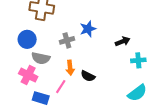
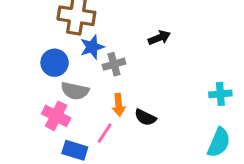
blue star: (88, 29) -> (92, 47), moved
black arrow: (123, 41) -> (159, 38), moved
cyan semicircle: (137, 93) -> (219, 142), turned -30

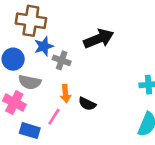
black arrow: (159, 38) -> (99, 39), size x1.6
gray cross: (114, 64) -> (62, 60), turned 36

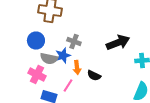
black arrow: (99, 39) -> (118, 43), moved
blue star: (44, 46) -> (63, 56), moved

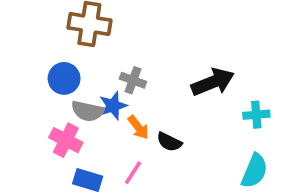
orange arrow: (77, 68) -> (138, 127), turned -32
pink line: (68, 86) -> (133, 173), moved

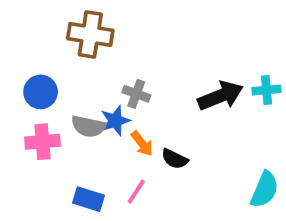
blue circle: (64, 78) -> (41, 92), moved
cyan cross: (256, 115) -> (266, 90), moved
pink cross: (66, 140) -> (42, 142), moved, turned -32

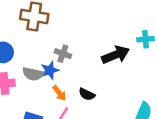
cyan cross: (266, 90) -> (145, 39), moved
orange arrow: (142, 144) -> (59, 93), moved

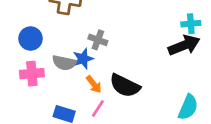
black arrow: (116, 55) -> (184, 45), moved
black semicircle: (87, 94) -> (125, 86), size x1.6

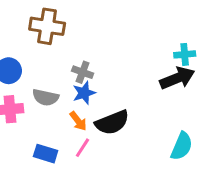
blue star: (83, 59) -> (84, 93), moved
black semicircle: (125, 86) -> (112, 123), turned -48

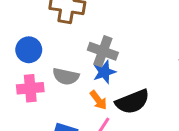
gray cross: (83, 72) -> (103, 51), size x1.4

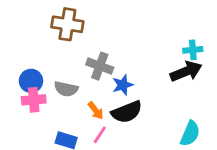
blue circle: (29, 50) -> (31, 81), moved
blue star: (104, 72) -> (123, 85), moved

